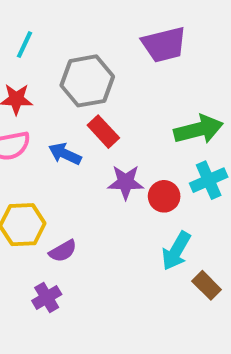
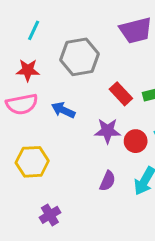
red rectangle: (103, 132) -> (121, 94), moved
purple semicircle: (63, 251) -> (108, 181), moved, turned -36

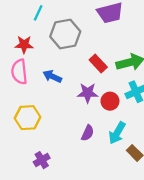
cyan line: (34, 30) -> (38, 13), moved
pink semicircle: (22, 104) -> (19, 72), turned 95

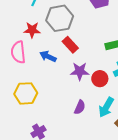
red star: (24, 45) -> (32, 30), moved
red rectangle: (98, 63) -> (70, 45), moved

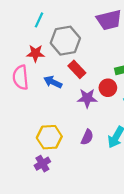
red circle: (100, 79) -> (108, 88), moved
yellow hexagon: (26, 93) -> (49, 137), moved

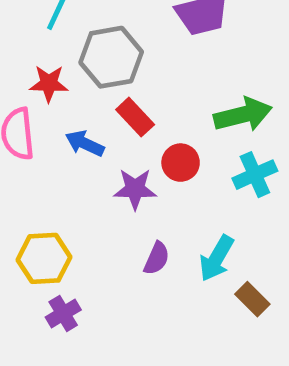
red circle: (108, 88) -> (181, 163), moved
purple star: (87, 98) -> (135, 189), moved
yellow hexagon: (49, 137) -> (44, 258), moved

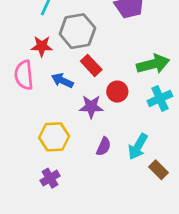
yellow hexagon: (44, 258) -> (54, 137), moved

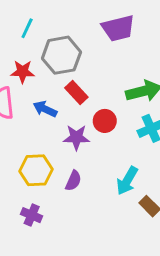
purple semicircle: (104, 146) -> (73, 181), moved
purple cross: (50, 178) -> (32, 215), turned -36

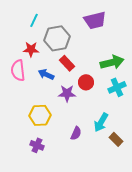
purple semicircle: (73, 181) -> (76, 133), moved

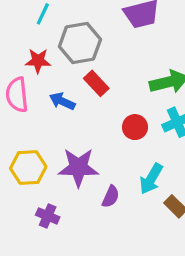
red circle: (86, 82) -> (135, 127), moved
purple star: (67, 93) -> (78, 167), moved, size x1.4
yellow hexagon: (40, 115) -> (28, 167), moved

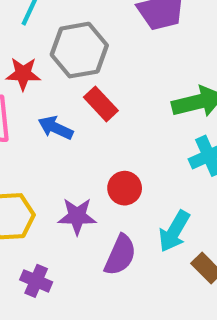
red circle: (135, 127) -> (125, 188), moved
purple star: (78, 167) -> (77, 216), size x0.7
purple semicircle: (111, 197) -> (120, 255), size x1.4

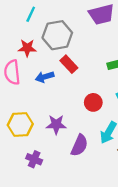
blue arrow: (56, 128) -> (45, 77), turned -42
red circle: (125, 188) -> (93, 102), moved

